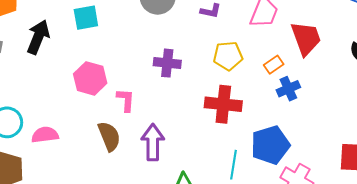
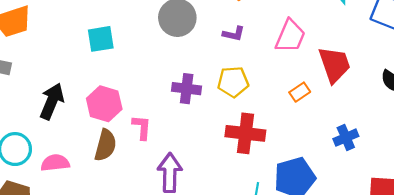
black arrow: (38, 37) -> (52, 101), moved
yellow pentagon: (228, 56) -> (233, 82), moved
blue cross: (288, 89) -> (346, 138), moved
brown semicircle: (109, 136) -> (105, 145), moved, turned 36

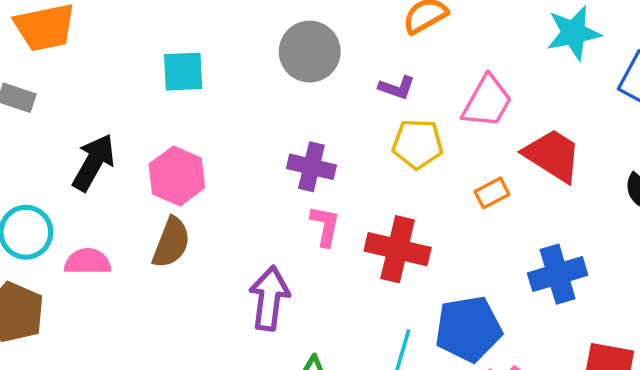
red trapezoid: (334, 65) -> (553, 155), turned -45
yellow pentagon: (233, 82) -> (418, 144), moved
pink L-shape: (142, 127) -> (325, 226), moved
blue cross: (346, 138) -> (558, 274), size x1.4

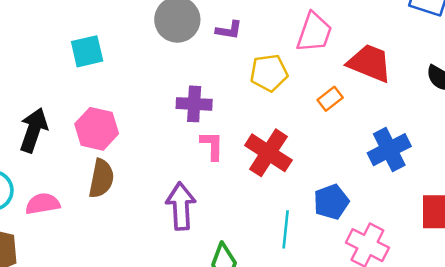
purple L-shape: (397, 88) -> (229, 30), moved
red cross: (398, 249) -> (268, 153), turned 30
blue pentagon: (468, 329) -> (331, 202), size x0.7

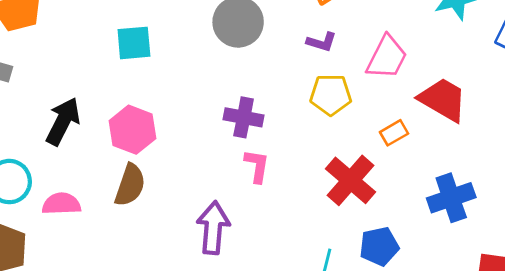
purple L-shape: (229, 30) -> (322, 42), moved
red cross: (268, 153) -> (351, 180), moved

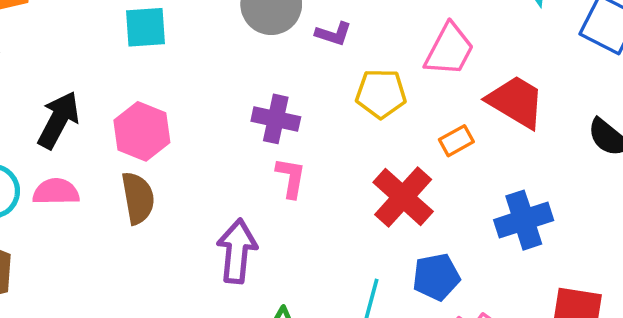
purple L-shape: (322, 42) -> (333, 34), moved
brown semicircle: (130, 185) -> (138, 198), turned -30
pink semicircle: (61, 204) -> (56, 192), moved

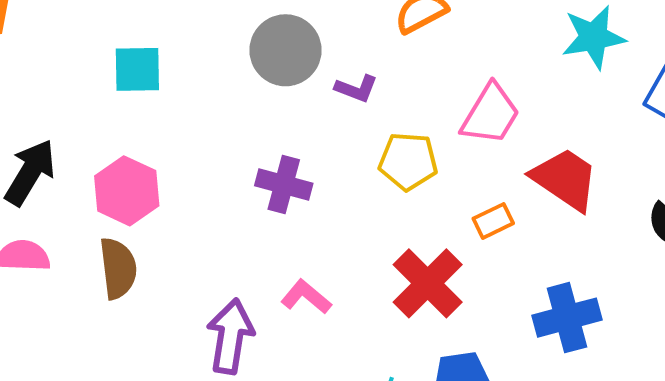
pink L-shape: (291, 178) -> (306, 297), moved, turned -63

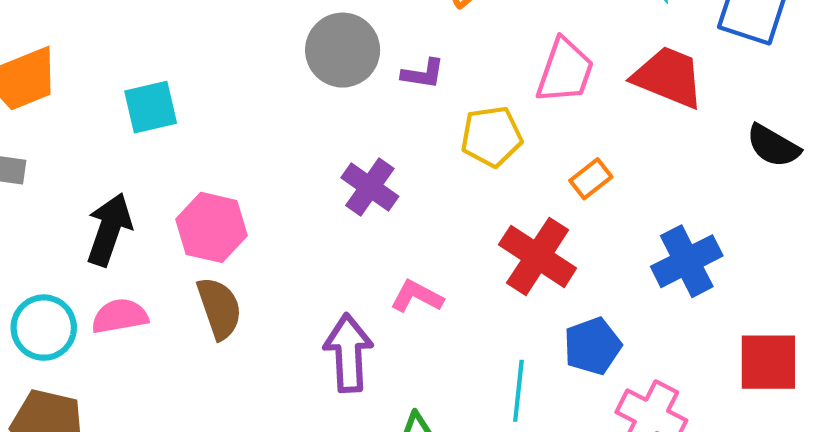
cyan square: (137, 69) -> (151, 107), moved
red trapezoid: (565, 179) -> (668, 77), moved
purple cross: (284, 185) -> (370, 187), turned 32

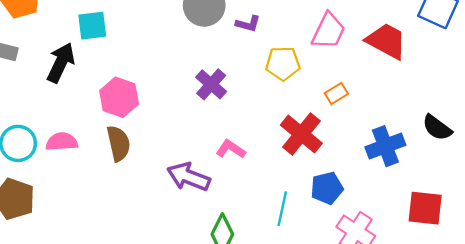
black semicircle: (773, 146) -> (437, 128), moved
black arrow: (109, 229) -> (61, 63), moved
purple arrow: (348, 353) -> (189, 177), turned -72

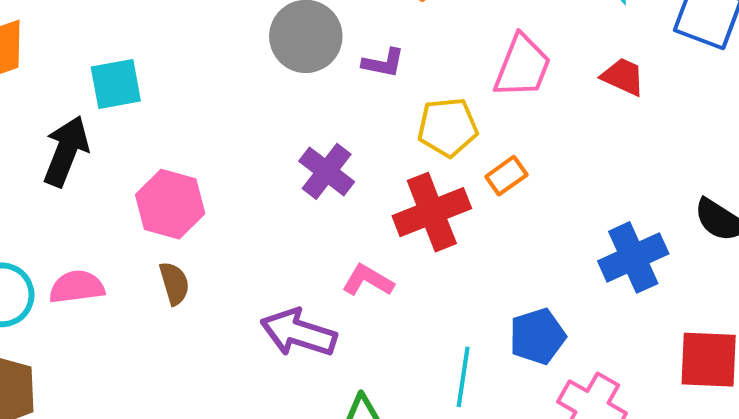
red trapezoid: (386, 41) -> (623, 77), size x0.6
orange rectangle: (336, 93) -> (506, 176), moved
red cross: (301, 134) -> (432, 212), moved, turned 33
brown semicircle: (118, 143) -> (174, 283), size x0.7

